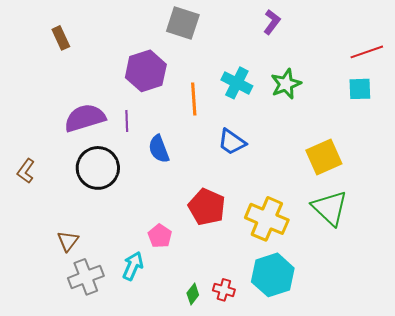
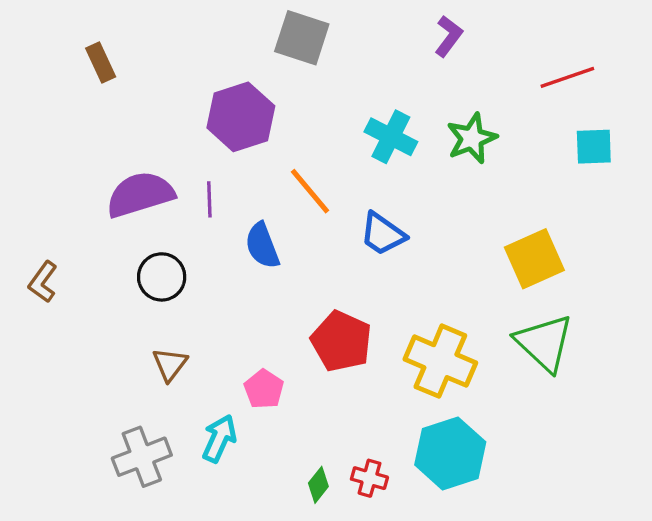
red line: (367, 52) -> (567, 77), moved
orange line: (194, 99) -> (310, 191), moved, turned -36
black circle: (98, 168) -> (162, 277), size x0.7
brown triangle: (68, 241) -> (170, 364), moved

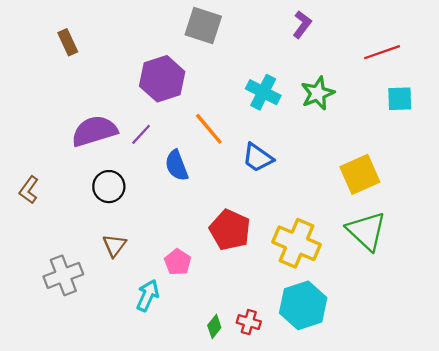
purple line: (209, 199) -> (141, 134), turned 45
gray cross: (142, 457) -> (63, 275), moved

